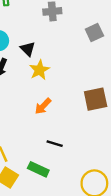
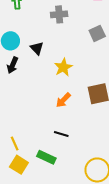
yellow star: (39, 70) -> (63, 67), moved
orange arrow: (43, 106) -> (63, 100), moved

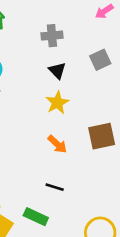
black triangle: (37, 48) -> (57, 70), moved
orange arrow: (63, 100) -> (57, 144), turned -91

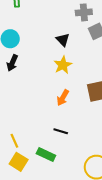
gray cross: (52, 36) -> (84, 12), moved
orange arrow: (57, 144) -> (63, 98), turned 77

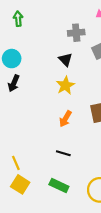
gray cross: (84, 12) -> (76, 33), moved
green rectangle: (46, 154) -> (59, 186), moved

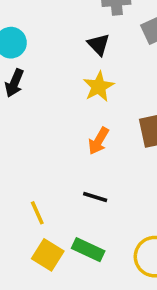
yellow line: (16, 163) -> (37, 213), moved
yellow square: (20, 184) -> (48, 255), moved

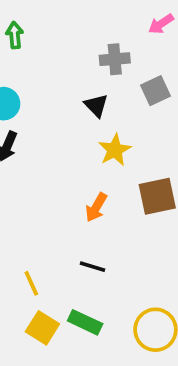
yellow star: (99, 86) -> (115, 150), moved

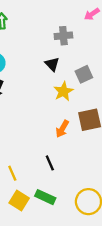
gray square: (155, 91) -> (84, 74), moved
orange arrow: (96, 207) -> (62, 129), moved
black line: (92, 267) -> (50, 163), turned 49

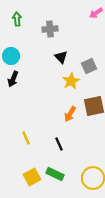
gray cross: (63, 36) -> (50, 29), moved
yellow line: (12, 173) -> (26, 138), moved
yellow square: (19, 200) -> (32, 177), turned 30

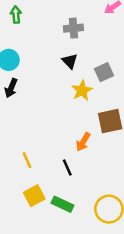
gray cross: (50, 29) -> (73, 28), moved
orange arrow: (70, 114) -> (83, 142), moved
yellow square: (32, 177) -> (34, 196), moved

